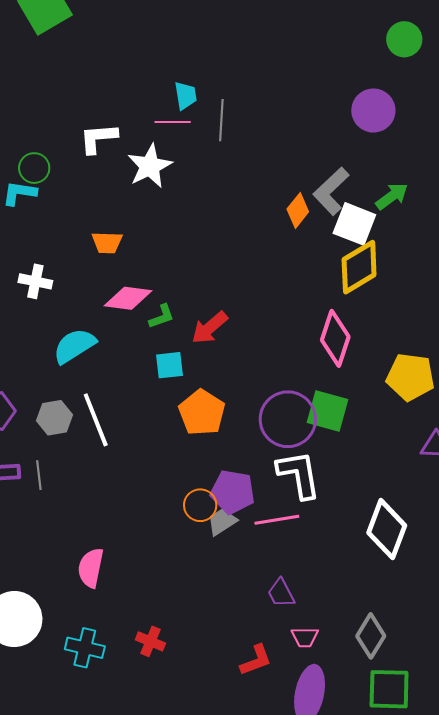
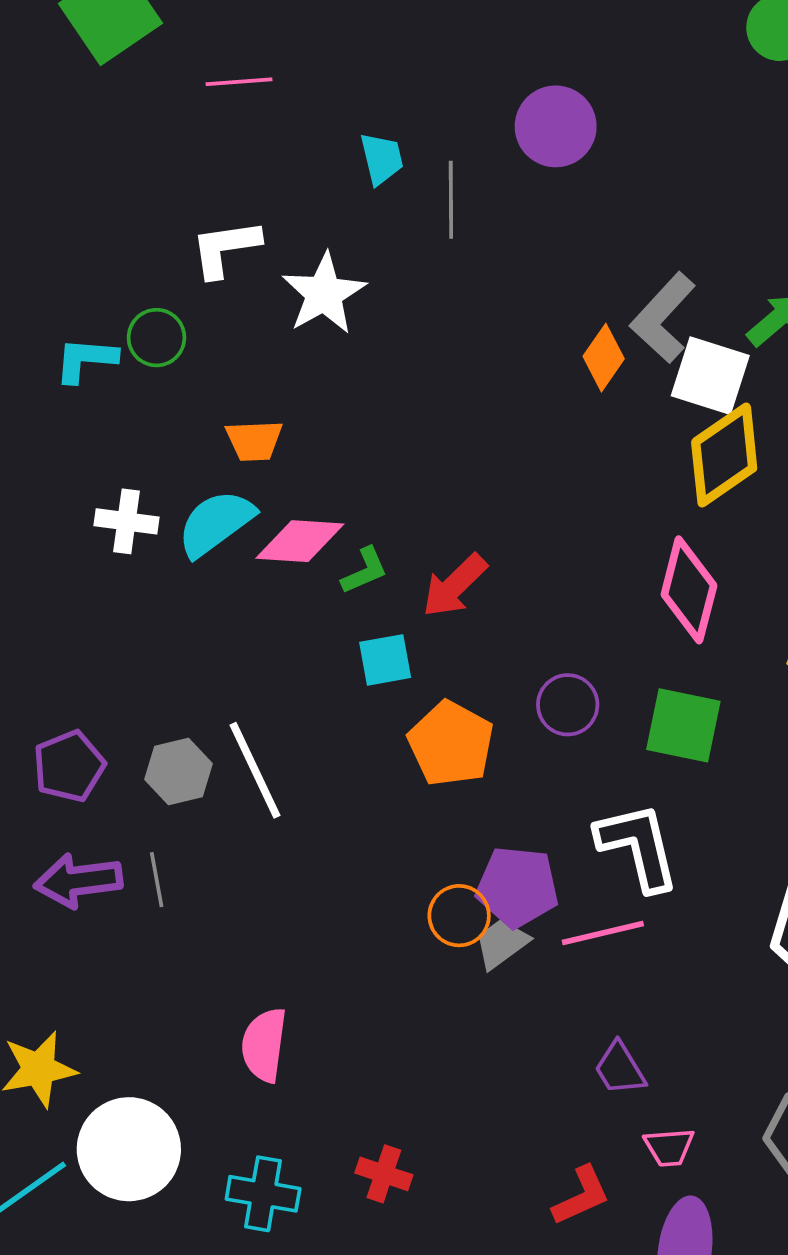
purple circle: (373, 111) -> (556, 126), moved
pink line: (173, 122) -> (239, 82), moved
green circle: (34, 168) -> (156, 338), moved
cyan semicircle: (74, 346) -> (216, 523), moved
purple circle: (288, 419) -> (568, 705), moved, size x0.6

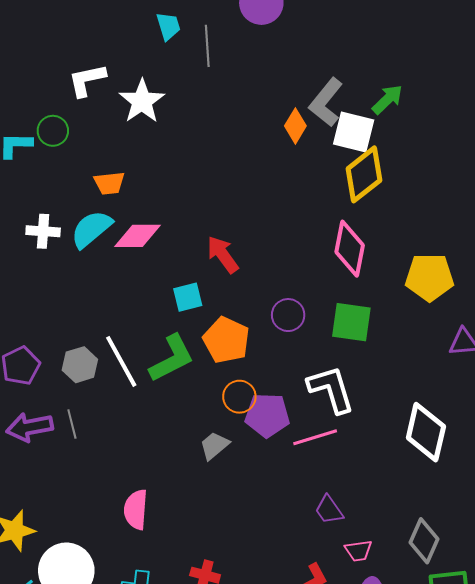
green L-shape: (365, 571) -> (172, 358), moved, size x1.8
red arrow: (455, 586) -> (223, 255), turned 102
orange circle: (459, 916) -> (239, 397), moved
gray trapezoid: (502, 943) -> (214, 446), moved

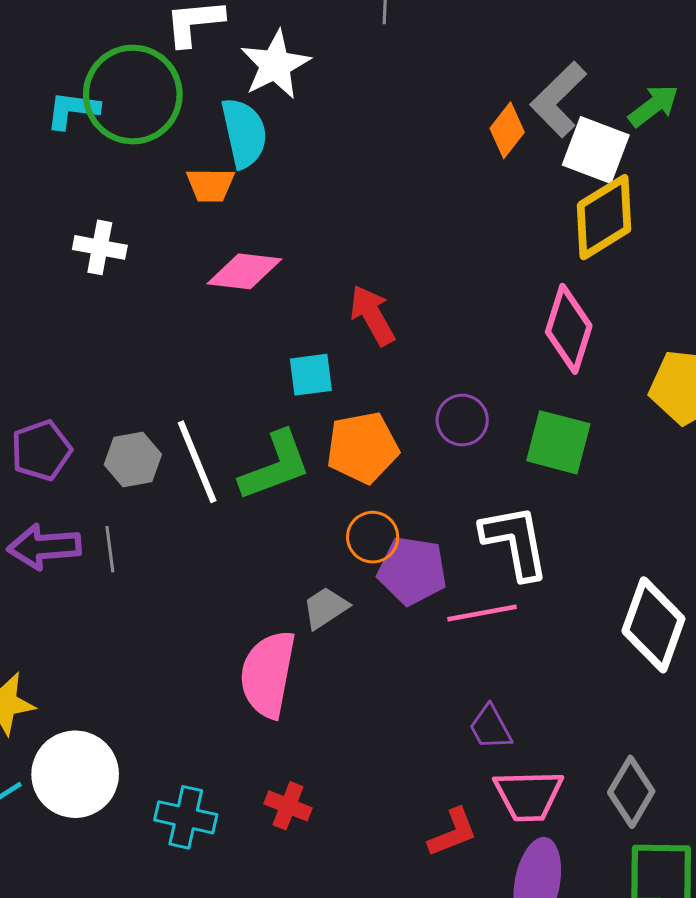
green circle: (53, 131) -> (133, 95), size x2.0
cyan semicircle: (91, 229) -> (244, 133), moved, turned 111
orange pentagon: (226, 340) -> (363, 448), turned 30
pink semicircle: (136, 510) -> (268, 674), moved, size x1.4
pink trapezoid: (358, 551) -> (528, 795), size x1.6

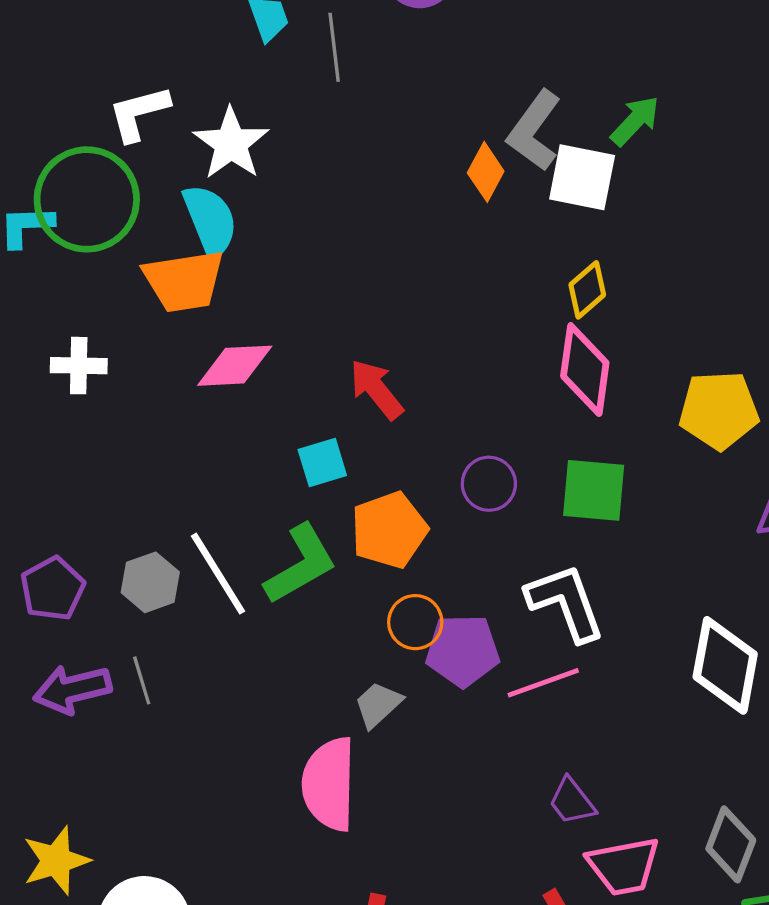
orange trapezoid: (210, 185) -> (184, 281), size x1.6
yellow diamond: (604, 217) -> (587, 290), moved, size x0.6

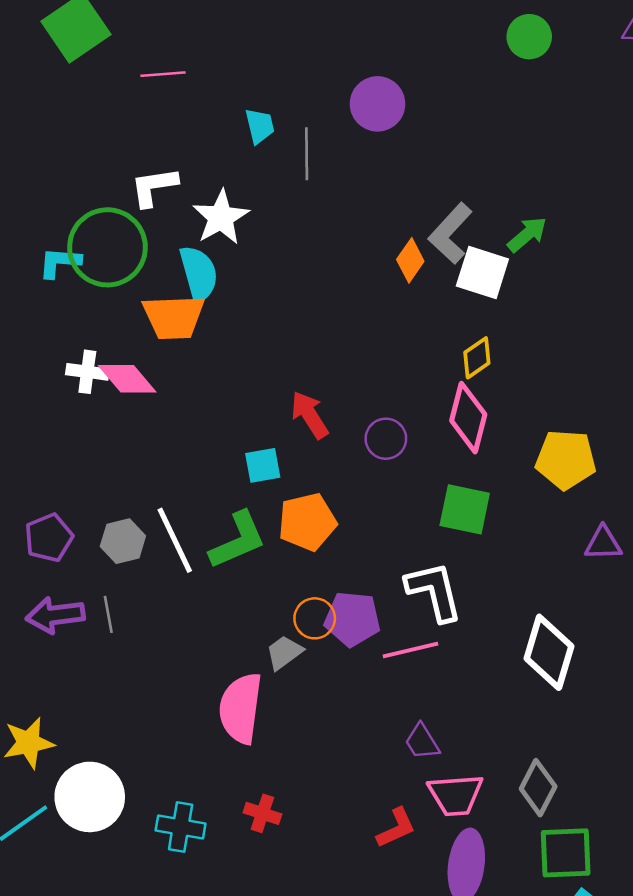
pink diamond: (235, 366) -> (127, 379), moved, turned 46
purple circle: (489, 484) -> (386, 439), moved
orange circle: (415, 622) -> (315, 618), moved

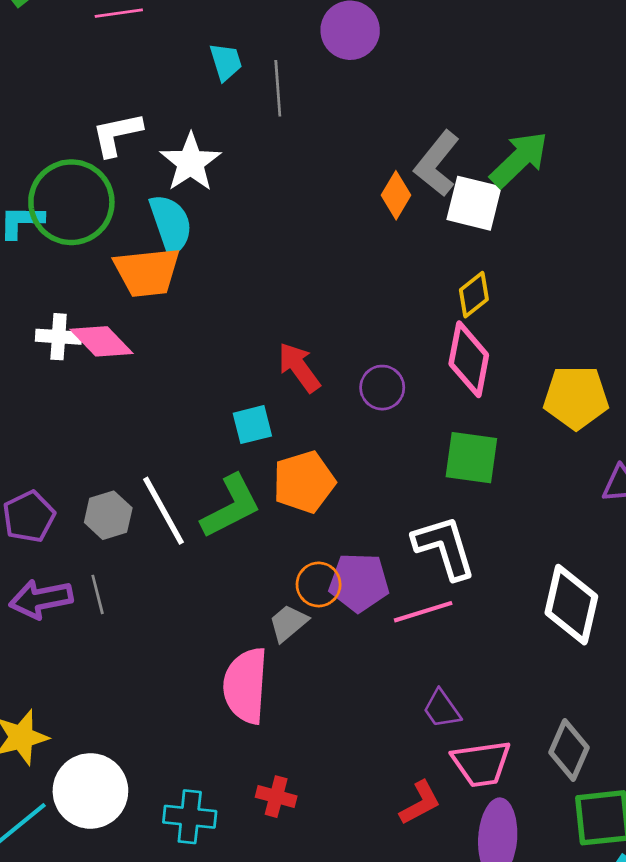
green arrow: (527, 234) -> (519, 159), size x1.4

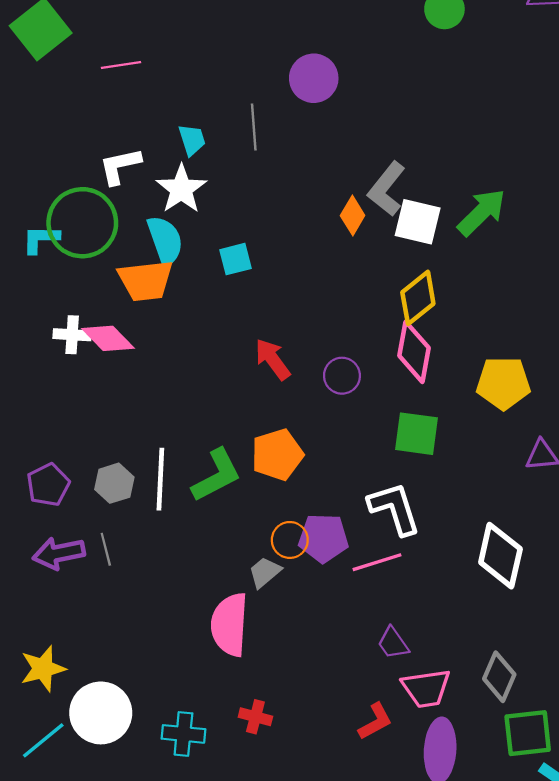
cyan trapezoid: (226, 62) -> (192, 140), moved
green arrow: (519, 159) -> (482, 212), moved
yellow diamond: (474, 295) -> (418, 298), size x1.4
cyan square: (252, 425) -> (236, 259), moved
white line: (164, 511) -> (160, 479), turned 32

